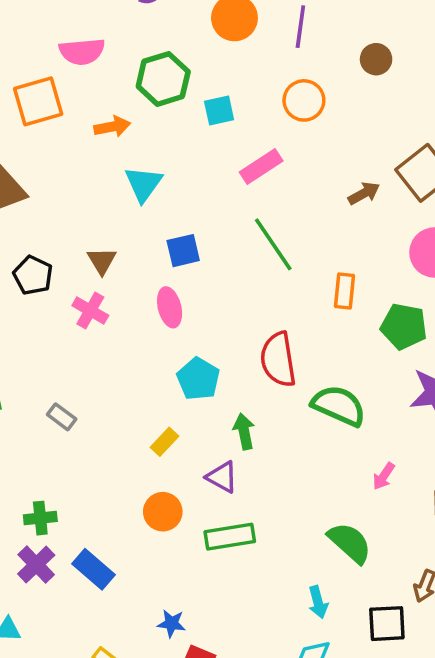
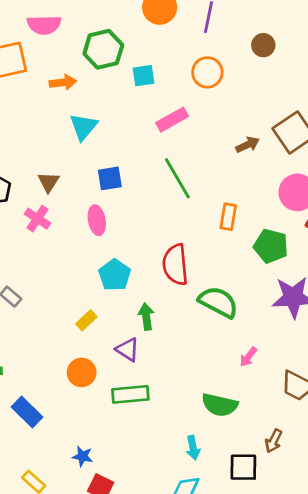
green semicircle: (350, 543) -> (220, 405), turned 147

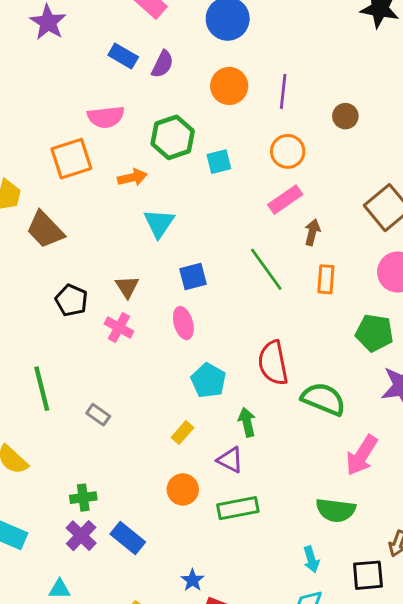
pink rectangle: (172, 120) -> (285, 200), moved
brown arrow: (248, 145) -> (312, 232), moved, turned -45
orange rectangle: (228, 217) -> (326, 279), moved
pink arrow: (248, 357) -> (362, 455), size x1.8
blue star: (83, 456) -> (193, 580), turned 30

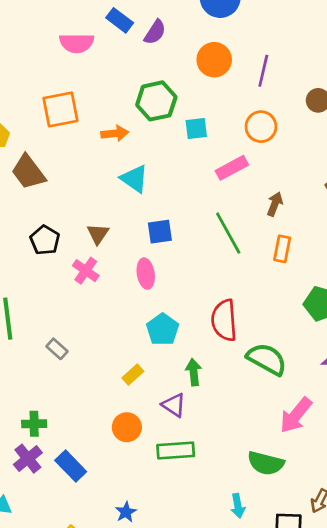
pink semicircle: (106, 117) -> (77, 43), moved
pink rectangle: (285, 200) -> (232, 168), moved
cyan triangle: (159, 223) -> (134, 179), turned -36

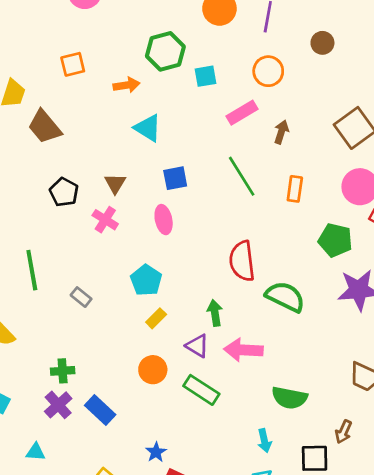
orange square: (60, 109) -> (73, 64), size x0.7
brown arrow: (275, 204) -> (281, 132), moved
cyan pentagon: (163, 329) -> (146, 280), moved
pink arrow: (296, 415) -> (243, 350), moved, turned 57
green rectangle: (176, 451) -> (201, 390), turned 40

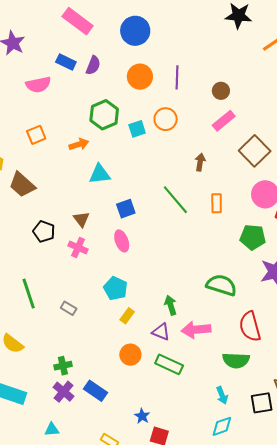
orange circle: (268, 71) -> (166, 119), moved
pink rectangle: (242, 113) -> (224, 121), moved
cyan triangle: (148, 128) -> (100, 174), turned -30
red semicircle: (242, 261) -> (250, 326), moved

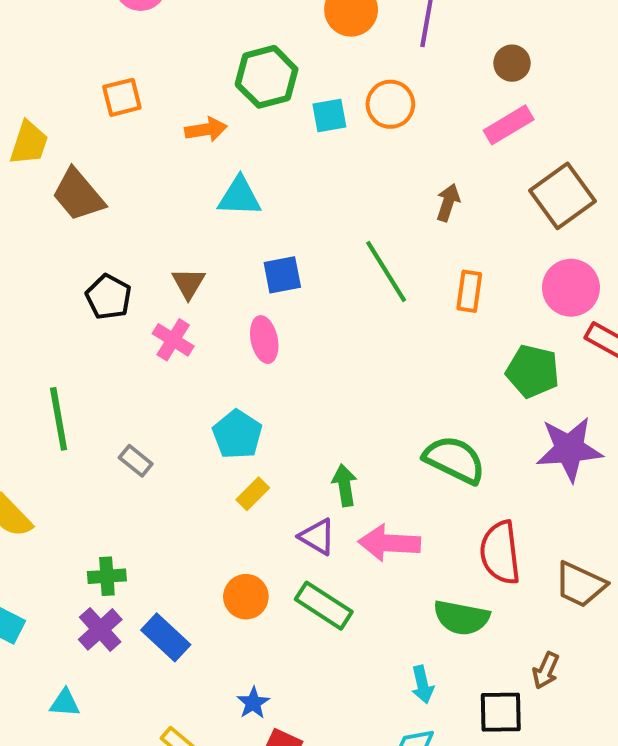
orange circle: (130, 355) -> (246, 597), moved

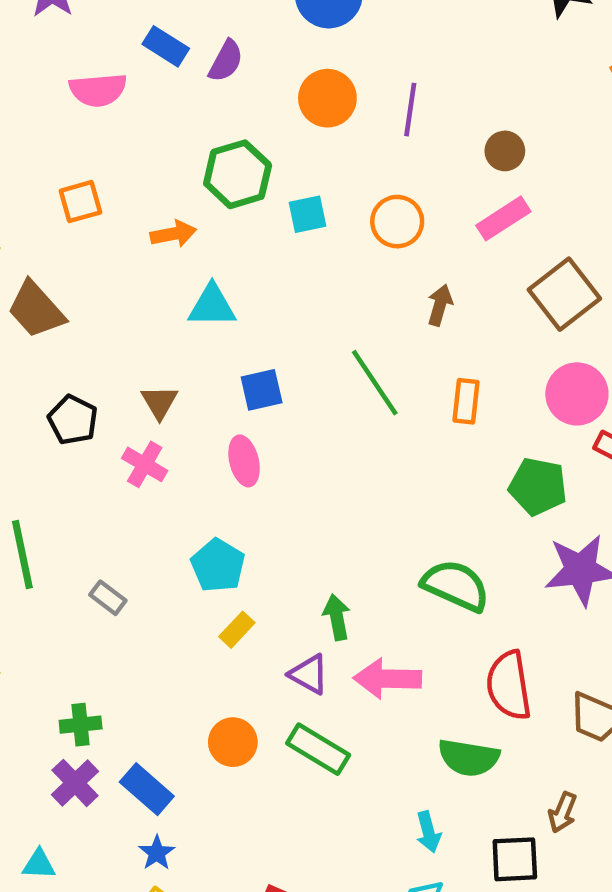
orange circle: (390, 104) -> (397, 222), moved
blue star: (253, 703) -> (157, 853), moved

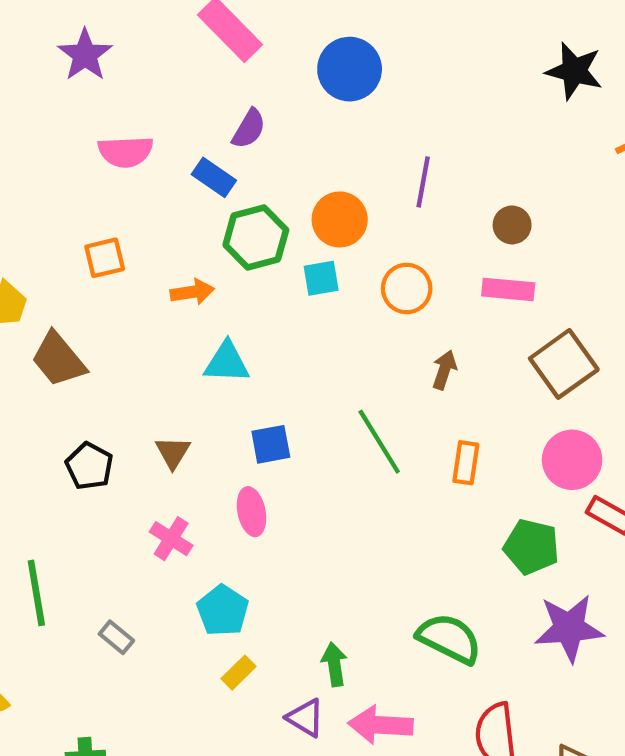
blue rectangle: (166, 46) -> (214, 177), moved
orange circle: (327, 98) -> (340, 219), moved
pink rectangle: (503, 218) -> (508, 289), turned 36
pink cross: (145, 464) -> (171, 539), moved

